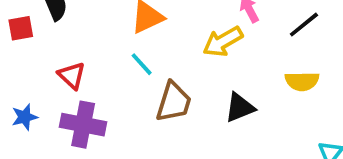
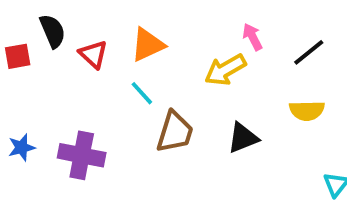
red triangle: (72, 76) -> (93, 54), moved

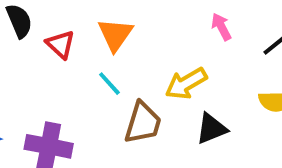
orange triangle: (148, 45) -> (115, 35), turned -30
yellow arrow: (225, 70) -> (186, 84), moved

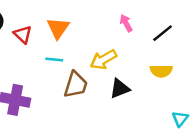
cyan line: (109, 84) -> (54, 60), turned -42

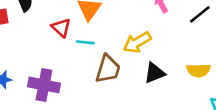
red triangle: (23, 34) -> (61, 28), moved
yellow semicircle: (161, 71) -> (198, 70), moved

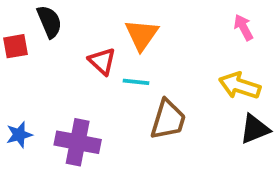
yellow arrow: (137, 42) -> (240, 86), moved, turned 48
black triangle: (155, 73) -> (255, 129), moved

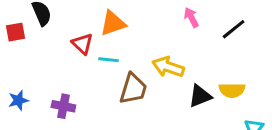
orange triangle: (142, 35) -> (113, 23), turned 36
yellow arrow: (240, 86) -> (168, 67), moved
purple cross: (78, 142) -> (63, 106), size x0.7

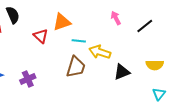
cyan line: (109, 60) -> (79, 41), moved
yellow semicircle: (232, 90) -> (155, 65), moved
purple cross: (63, 106) -> (28, 79), turned -35

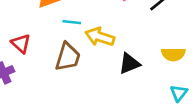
red triangle: (41, 36) -> (21, 44), moved

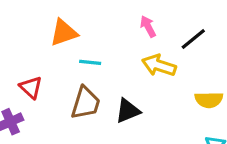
yellow arrow: (100, 37) -> (159, 65), moved
black triangle: (129, 64) -> (128, 111), moved

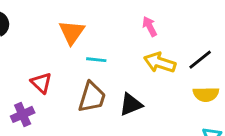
orange triangle: (64, 33) -> (72, 32), turned -36
black line: (193, 39) -> (200, 60), moved

